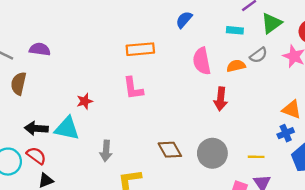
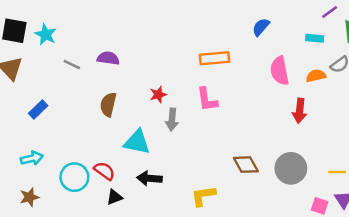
brown semicircle: (19, 83) -> (108, 105), moved
red star: (85, 101) -> (158, 95), moved
black arrow: (36, 128) -> (149, 178), moved
gray arrow: (106, 151) -> (172, 120), moved

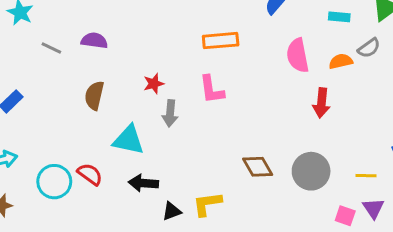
black triangle: (114, 197) -> (172, 211), moved

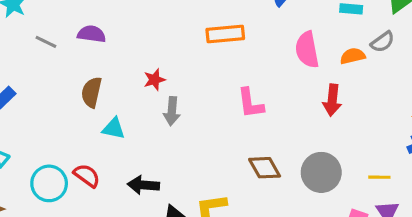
pink L-shape: (212, 90) -> (250, 103), moved
cyan triangle: (128, 140) -> (114, 128), moved, size x0.7

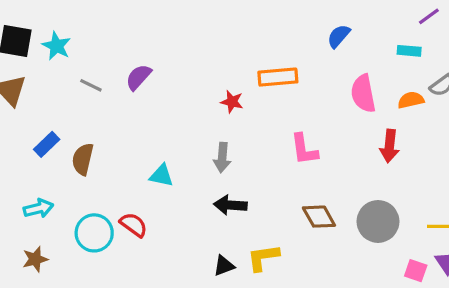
purple semicircle: (92, 34) -> (138, 77), turned -56
red star: (154, 80) -> (232, 102), moved, turned 30
brown semicircle: (92, 92) -> (83, 159), moved
black arrow: (143, 185) -> (230, 205), moved

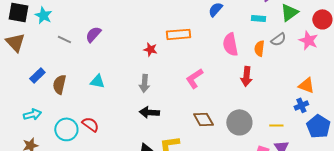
orange semicircle: (411, 100) -> (259, 48), turned -70
pink L-shape: (304, 149) -> (194, 78), turned 65
cyan triangle: (161, 176) -> (97, 81), moved

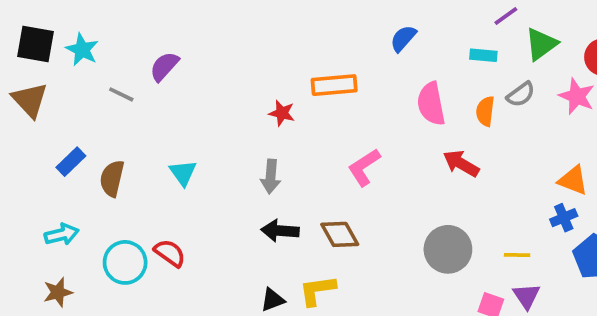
purple semicircle: (93, 34) -> (164, 66), moved
red arrow: (246, 76) -> (461, 163), turned 114
cyan triangle: (97, 81) -> (183, 173), turned 42
brown diamond: (203, 119) -> (340, 234), moved

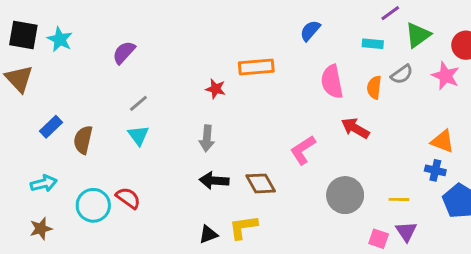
gray line: (121, 94) -> (138, 103), moved, turned -66
pink L-shape: (364, 167) -> (303, 150), moved
blue cross: (564, 218) -> (435, 170), turned 36

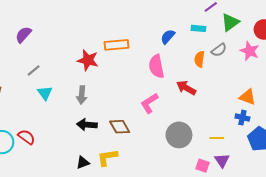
blue semicircle: (310, 31) -> (168, 37), moved
pink semicircle: (332, 82) -> (156, 66), moved
red star: (216, 89) -> (88, 60), size x1.5
cyan triangle: (138, 135) -> (45, 93), moved

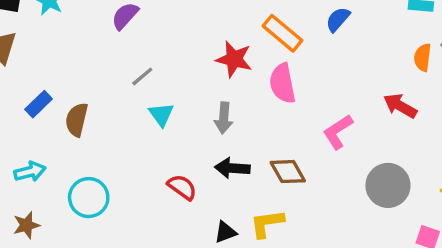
blue semicircle: (168, 37) -> (338, 19), moved
orange rectangle: (117, 45) -> (282, 33), turned 45
pink semicircle: (156, 66) -> (282, 83), moved
red semicircle: (26, 137) -> (182, 187), moved

